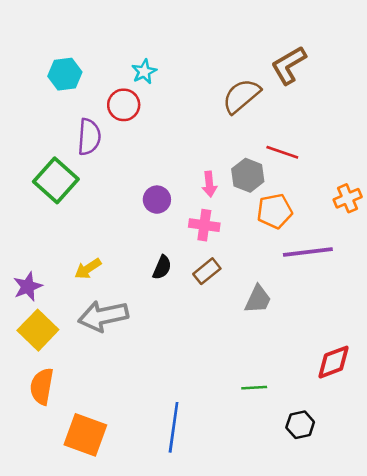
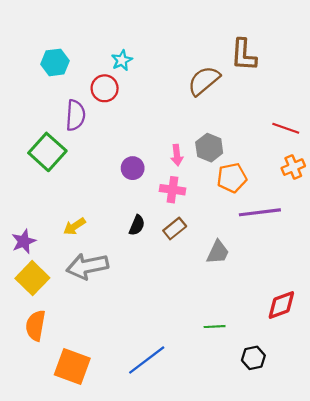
brown L-shape: (289, 65) -> (244, 55), turned -56
red line: (282, 152) -> (286, 128), moved
blue line: (174, 427) -> (147, 360), turned 45

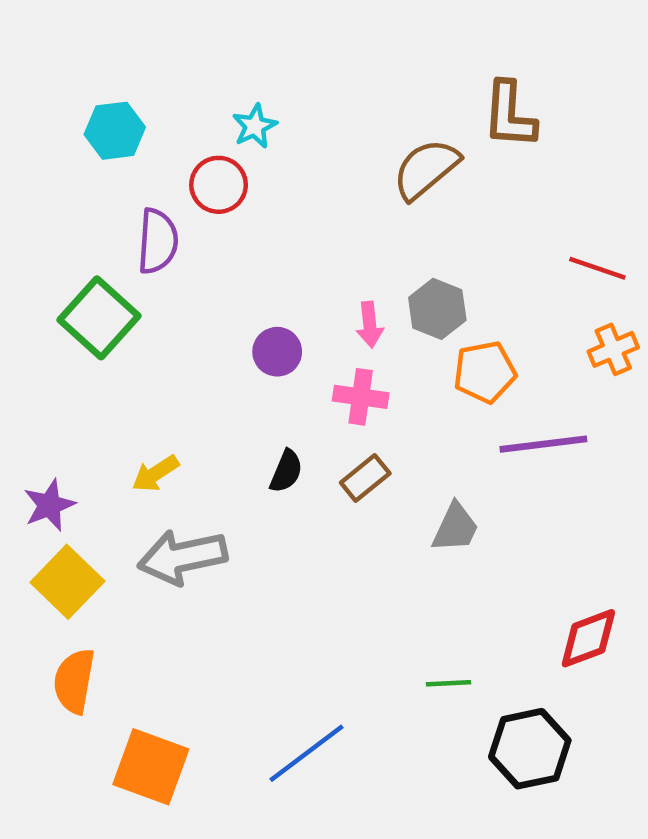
black hexagon: (253, 358) -> (530, 749), size x1.6

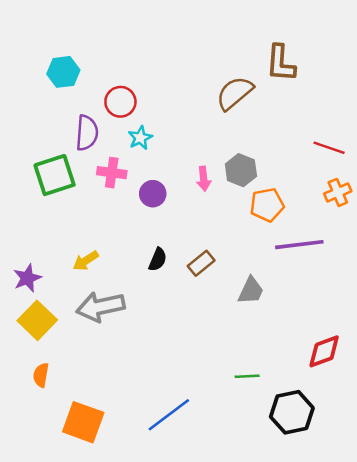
cyan star: (255, 126) -> (140, 138), moved
green square: (99, 318) -> (55, 175), turned 30
pink cross: (361, 397) -> (112, 173), moved
orange semicircle: (74, 681) -> (41, 375), size x0.7

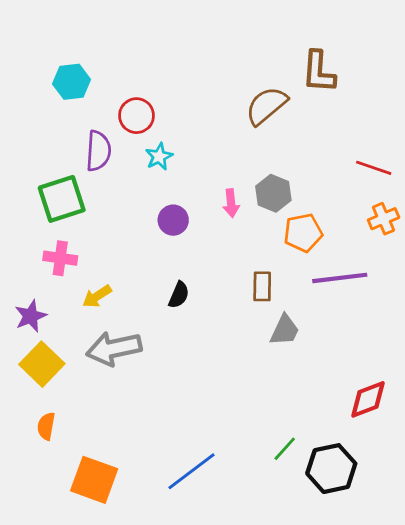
pink cross: (112, 173) -> (60, 258), moved
brown rectangle: (201, 263) -> (262, 286), moved, turned -50
green line: (247, 376) -> (285, 449), moved, turned -45

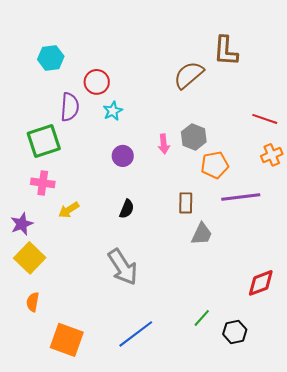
gray arrow: (114, 349) -> (123, 267), moved, turned -111
black hexagon: (331, 469) -> (235, 332), size x0.7

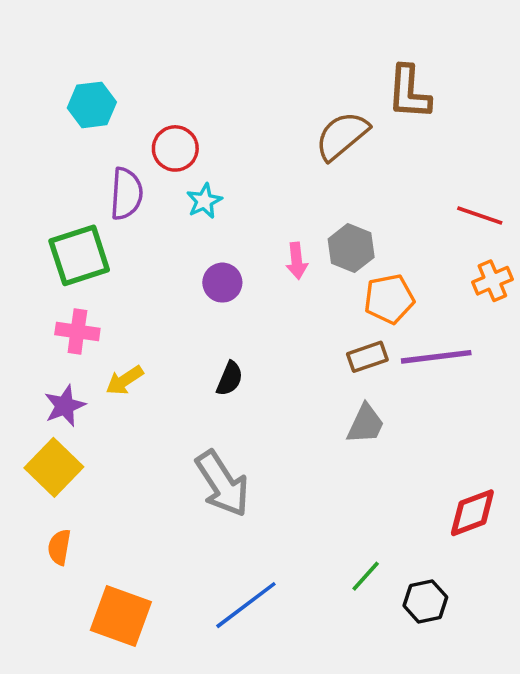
brown rectangle: (186, 203) -> (367, 357), moved, turned 70
purple star: (22, 224) -> (65, 406), moved

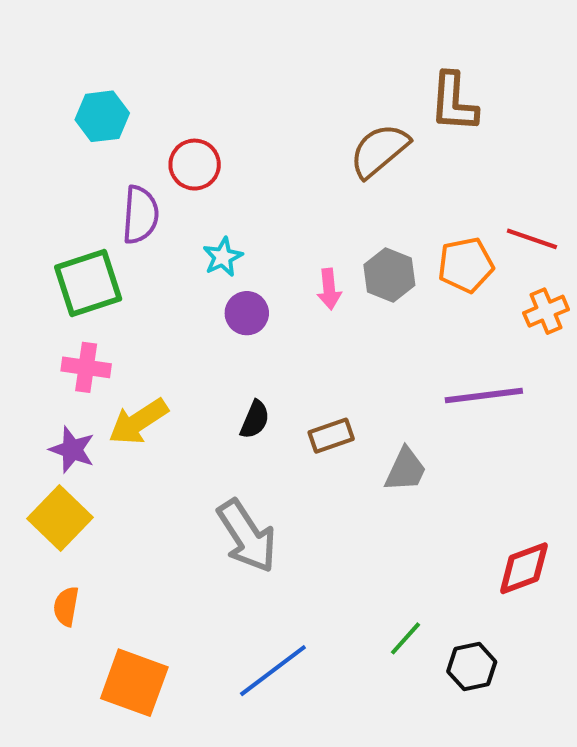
cyan star: (204, 201) -> (223, 257), moved
orange pentagon: (389, 299) -> (466, 265), moved
brown rectangle: (367, 357) -> (331, 436), moved
yellow arrow: (125, 380) -> (138, 422), size x1.4
purple star: (65, 406) -> (72, 450), turned -30

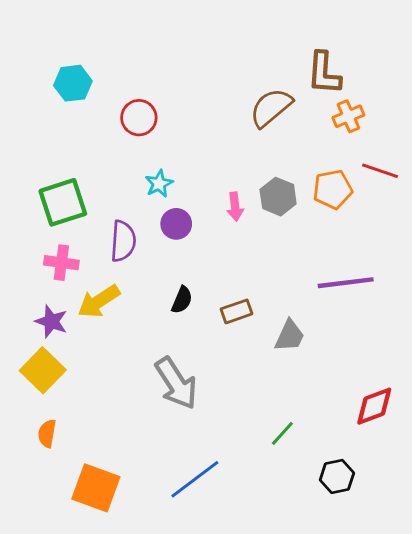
purple semicircle: (140, 215) -> (123, 241), moved
orange cross: (546, 311) -> (348, 116), moved
green line: (405, 638) -> (282, 433), moved

